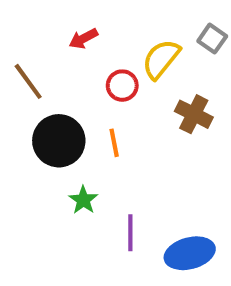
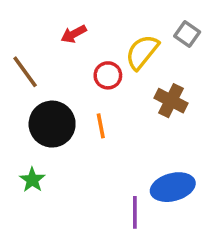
green star: (83, 200) -> (32, 180), moved
purple line: (130, 233) -> (135, 212), moved
blue ellipse: (190, 253) -> (173, 187), moved

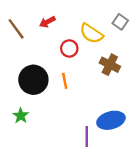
yellow semicircle: (142, 52) -> (91, 33), turned -95
brown line: (25, 72) -> (16, 29), moved

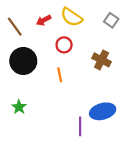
yellow semicircle: (91, 33) -> (72, 17), moved
black circle: (33, 80) -> (23, 61), moved

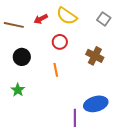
brown line: (15, 27) -> (14, 25), turned -42
black circle: (23, 61) -> (22, 57), size x0.7
green star: (19, 107) -> (18, 90), moved

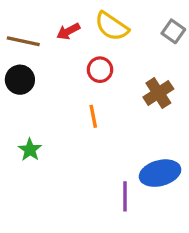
brown cross: (95, 56) -> (158, 93), turned 30
black circle: (22, 57) -> (20, 80), moved

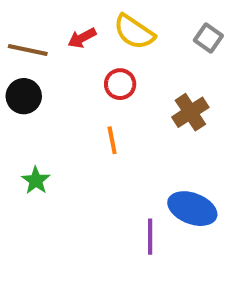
blue ellipse: (160, 173) -> (192, 209), turned 36

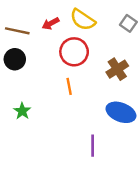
red circle: (120, 84) -> (74, 52), size x1.5
blue ellipse: (192, 209) -> (121, 112), moved

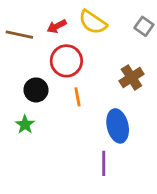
red circle: (74, 52) -> (66, 61), moved
black circle: (15, 59) -> (36, 90), moved
blue ellipse: (121, 112) -> (118, 126), moved, turned 56

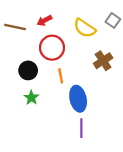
yellow semicircle: (93, 22) -> (85, 28), moved
green star: (25, 125) -> (31, 98), moved
blue ellipse: (118, 126) -> (78, 99), moved

